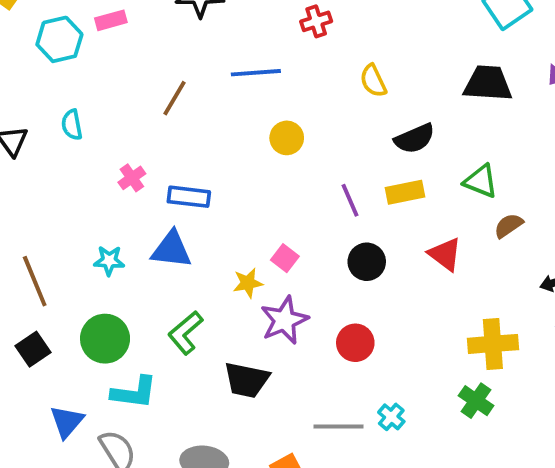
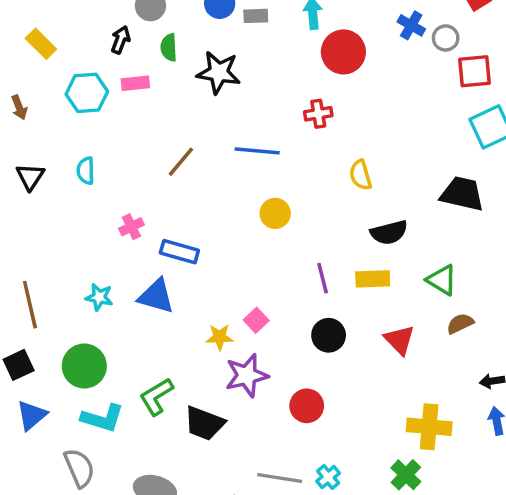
green L-shape: (185, 333) -> (156, 397), moved
blue triangle: (67, 422) -> (32, 415), moved

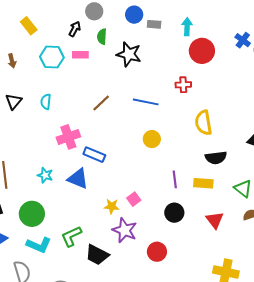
yellow semicircle: (360, 175) -> (203, 123), size x1.4
pink cross: (131, 227) -> (68, 137), size x1.6
purple star: (247, 375) -> (125, 230), turned 30

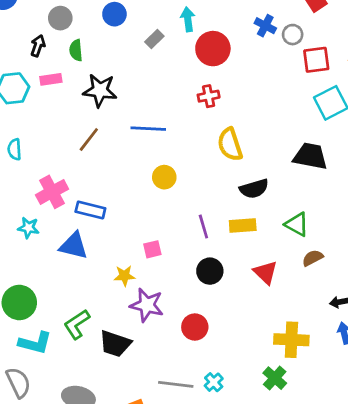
gray rectangle: (154, 24) -> (154, 39), moved, turned -40
black star: (129, 54) -> (100, 90), moved
red cross: (183, 85) -> (209, 96), moved
cyan star: (45, 175) -> (28, 228), moved
pink square: (134, 199) -> (152, 249), moved, turned 32

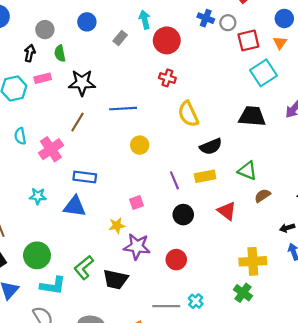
red cross: (209, 96) -> (167, 78), turned 35
pink cross: (52, 192) -> (51, 149), moved

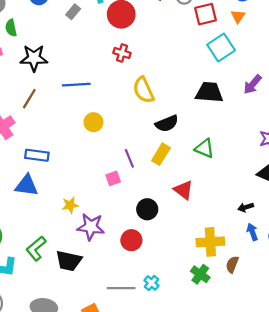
yellow rectangle: (205, 176) -> (161, 154), turned -48
brown semicircle: (262, 196) -> (232, 264), moved, turned -35
pink square: (136, 202) -> (113, 178), moved
black circle: (183, 215) -> (147, 209), moved

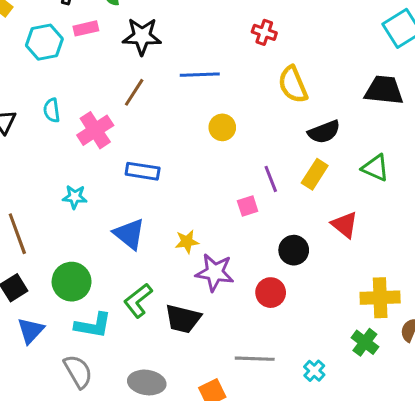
blue triangle: (27, 185) -> (129, 234), moved, turned 30
cyan cross: (152, 283) -> (314, 371), moved

